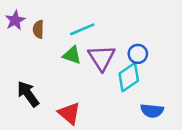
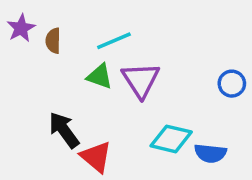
blue circle: (138, 54) -> (232, 84), moved
cyan diamond: (129, 77) -> (171, 139), moved, turned 48
black arrow: (28, 94) -> (64, 130), moved

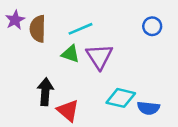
brown semicircle: (53, 41) -> (38, 29), size x1.5
blue circle: (232, 84) -> (152, 26), moved
black arrow: (64, 130) -> (45, 92), turned 40

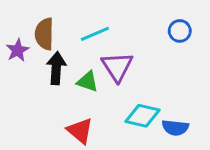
purple star: (15, 20) -> (18, 50), moved
green triangle: (70, 54) -> (88, 82), moved
black arrow: (45, 92) -> (56, 68), moved

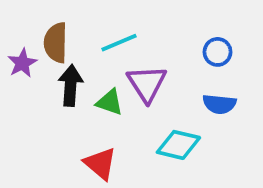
blue circle: (180, 31) -> (217, 52), moved
blue semicircle: (175, 128) -> (219, 104), moved

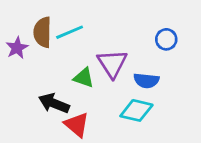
cyan line: (119, 43) -> (70, 32), moved
black arrow: (71, 85) -> (54, 103), moved, turned -72
blue semicircle: (219, 104) -> (146, 81), moved

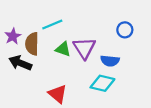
brown semicircle: (43, 32) -> (32, 44), moved
green triangle: (84, 78) -> (63, 49), moved
black arrow: (54, 103) -> (20, 63), moved

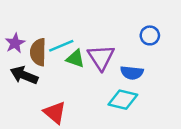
cyan line: (52, 25) -> (61, 46), moved
red triangle: (58, 94) -> (55, 112), moved

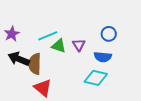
blue circle: (150, 35) -> (109, 34), moved
brown semicircle: (38, 52) -> (35, 64), moved
purple triangle: (101, 57) -> (79, 45), size x0.6

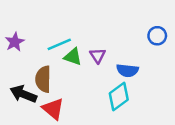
blue circle: (109, 34) -> (157, 36), moved
black arrow: (19, 59) -> (23, 94), moved
cyan diamond: (96, 78) -> (119, 96), turned -50

